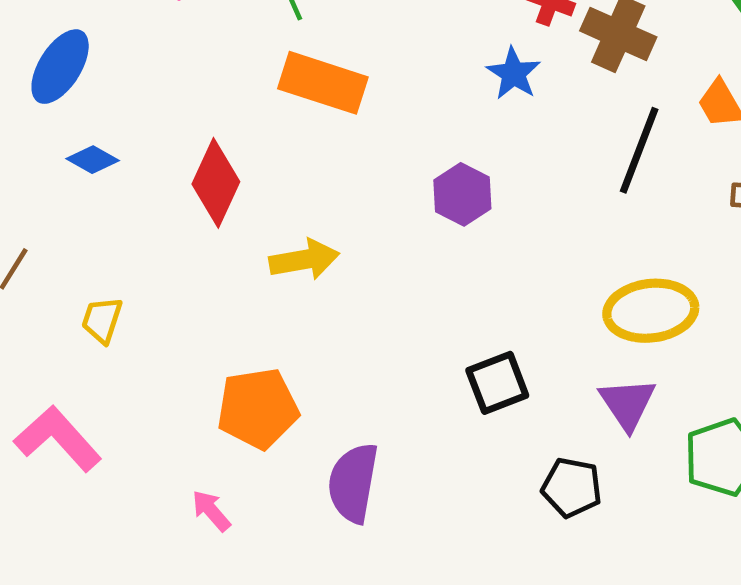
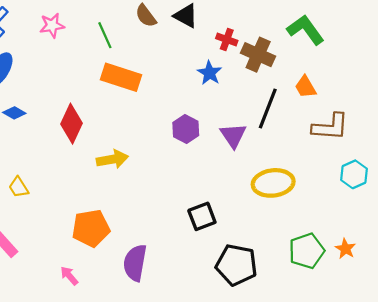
yellow trapezoid: (102, 320) -> (19, 187), turned -50
purple triangle: (628, 404) -> (233, 135), moved
black pentagon: (572, 487) -> (236, 265), size x1.5

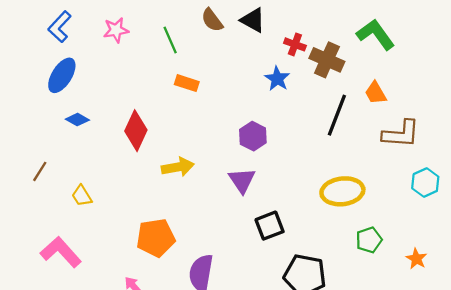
orange rectangle: (121, 77) -> (187, 83), size x0.6
purple triangle: (233, 135) -> (242, 180), moved
green pentagon: (307, 251) -> (369, 240), moved, size x0.7

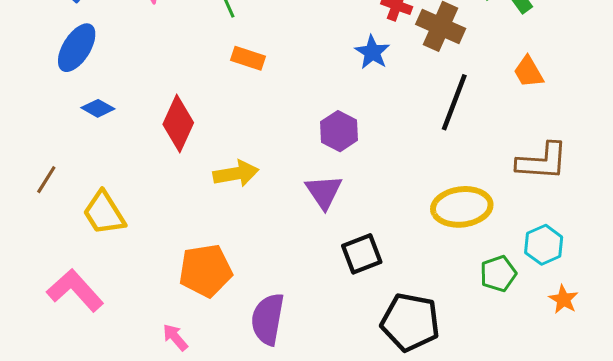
orange trapezoid: (376, 93) -> (529, 72), moved
brown L-shape: (401, 134) -> (542, 161), moved
cyan hexagon: (425, 183) -> (544, 245), moved
yellow trapezoid: (82, 196) -> (104, 213), size x1.5

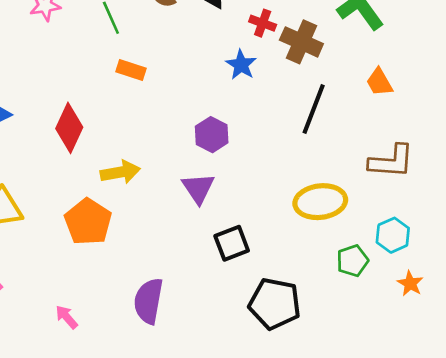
orange pentagon: (206, 271) -> (88, 222), moved, turned -30

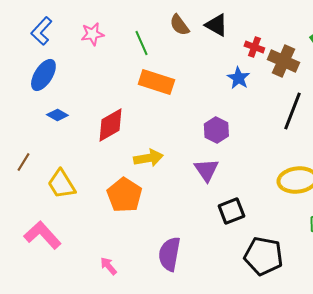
orange rectangle: (131, 70) -> (156, 82), size x1.6
red diamond: (69, 128) -> (110, 125), turned 36

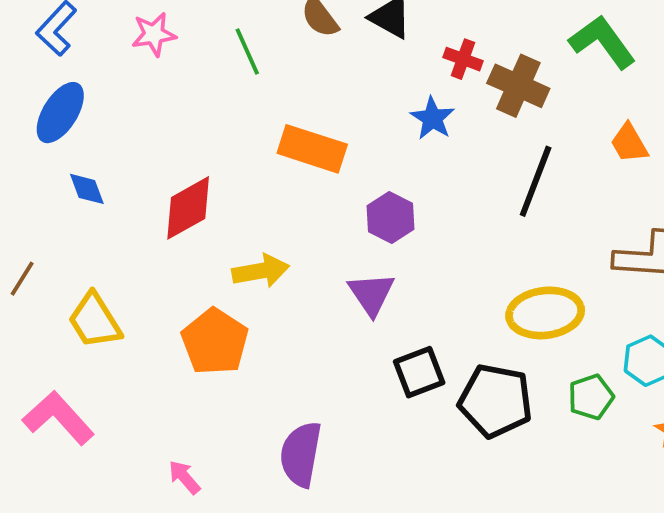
orange rectangle: (156, 82) -> (312, 149), moved
blue diamond: (57, 115) -> (87, 189), turned 40
black pentagon: (263, 256) -> (495, 401), moved

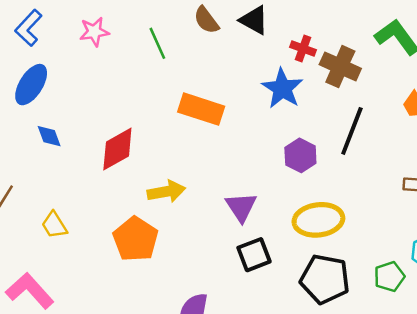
blue star: (432, 118) -> (282, 88), size x1.4
purple hexagon: (390, 218) -> (300, 155), moved
yellow ellipse: (545, 313) -> (318, 220), moved
yellow trapezoid: (95, 321) -> (54, 225), size x0.7
black square: (419, 372) -> (254, 255), moved

